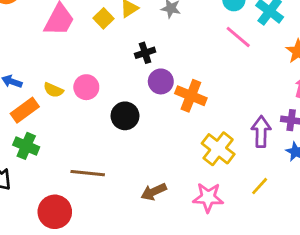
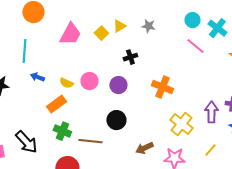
purple circle: (161, 81) -> (118, 85), moved
orange rectangle: (25, 110) -> (56, 104), moved
black circle: (125, 116) -> (116, 120), moved
green cross: (26, 146) -> (62, 131), moved
brown arrow: (154, 192) -> (144, 148), moved

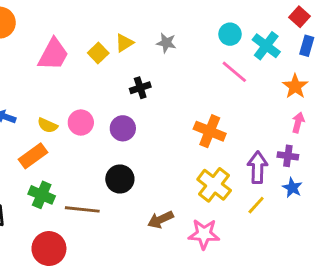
orange cross: (162, 87) -> (210, 131), moved
yellow line: (210, 150) -> (256, 205), moved

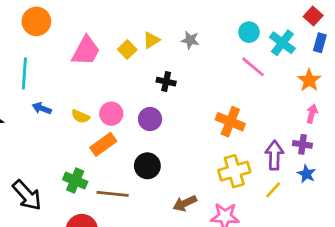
black cross: (140, 88) -> (166, 82), turned 30
orange rectangle: (33, 156) -> (103, 144), moved
yellow cross: (214, 185) -> (234, 171), turned 36

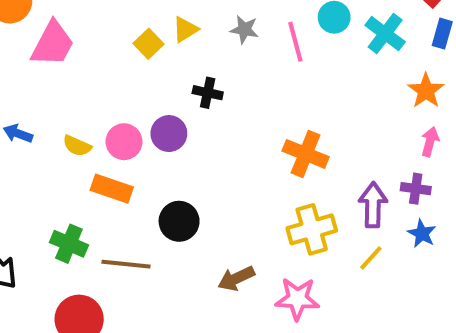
pink trapezoid: (86, 51) -> (53, 44), moved
pink line: (253, 67) -> (295, 42), moved, turned 35
purple circle: (150, 119) -> (169, 134), moved
orange rectangle: (103, 144) -> (112, 189), turned 55

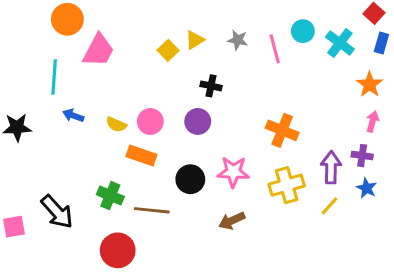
purple circle: (169, 134) -> (198, 121), moved
pink star: (297, 299) -> (233, 172), moved

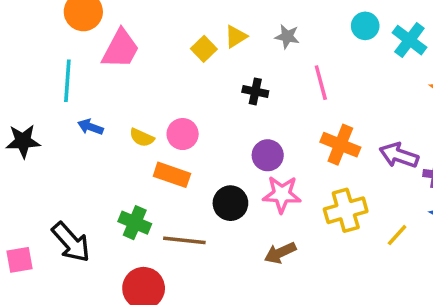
pink line: (275, 49) -> (321, 83), moved
purple circle: (198, 121) -> (268, 155), moved
purple arrow: (331, 167) -> (399, 155), moved, turned -72

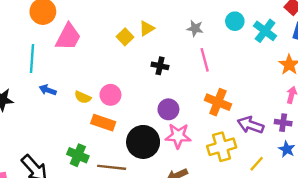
gray star: (287, 37) -> (195, 28), moved
purple arrow: (399, 155) -> (251, 125), moved
black circle: (230, 203) -> (143, 142), size x1.4

